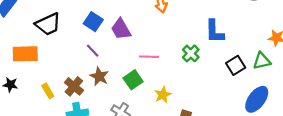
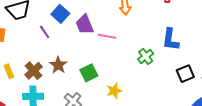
purple line: (93, 51) -> (45, 32), moved
pink line: (149, 57) -> (107, 36), moved

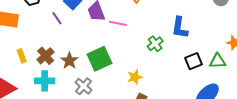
brown star: (58, 65) -> (69, 61), moved
green square: (89, 73) -> (100, 59), size x1.4
yellow star: (114, 91) -> (135, 77), moved

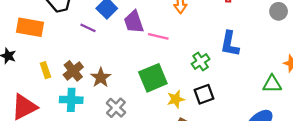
purple line: (57, 18) -> (88, 28), turned -32
green square: (100, 59) -> (153, 78), moved
black square: (193, 61) -> (204, 94), moved

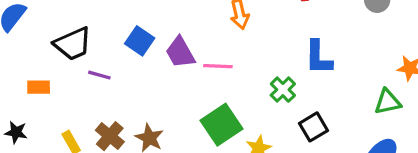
orange rectangle: (30, 27) -> (39, 87), size x0.6
purple line: (88, 28) -> (99, 75), moved
black square: (204, 94) -> (313, 127), moved

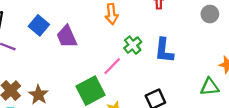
pink line: (218, 66) -> (112, 66), moved, turned -54
green cross: (283, 90) -> (133, 45), moved

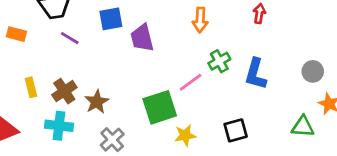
gray circle: (210, 14) -> (313, 71), moved
blue square: (39, 25) -> (111, 19), turned 30

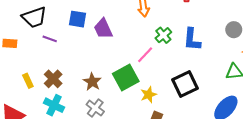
blue square: (111, 19) -> (77, 19), turned 30
brown star: (97, 102) -> (92, 82), moved
cyan cross: (59, 126) -> (54, 105), turned 30
black square: (236, 130) -> (185, 84), size x1.4

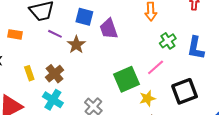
pink line: (145, 55) -> (156, 67), moved
brown star: (92, 82) -> (76, 45), moved

